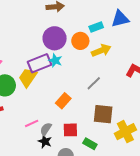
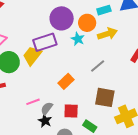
cyan star: (55, 60) -> (78, 39), moved

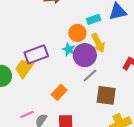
purple circle: (62, 18) -> (85, 55), moved
yellow arrow: (107, 34) -> (98, 43), turned 84
brown square: (105, 97) -> (106, 95), moved

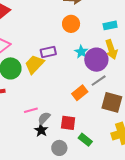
orange circle: (77, 33) -> (71, 24), moved
purple rectangle: (36, 54) -> (48, 52), size x0.7
orange rectangle: (59, 92) -> (80, 93), moved

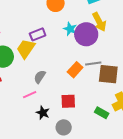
gray line: (99, 81) -> (93, 63), moved, turned 35
gray semicircle: (44, 118) -> (40, 77), moved
green rectangle: (85, 140) -> (102, 113), moved

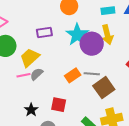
cyan star: (70, 29) -> (77, 35), size x1.6
yellow trapezoid: (26, 49) -> (30, 58), moved
brown square: (108, 74) -> (104, 88), turned 35
pink line: (30, 95) -> (23, 75), moved

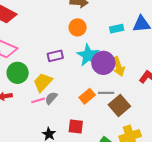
yellow arrow: (107, 35) -> (118, 67), moved

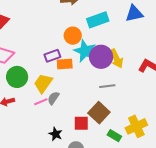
orange circle: (78, 27) -> (73, 36), moved
cyan rectangle: (117, 29) -> (98, 20), moved, size x1.5
orange rectangle: (87, 96) -> (65, 64), moved, turned 42
brown square: (119, 106) -> (99, 113), moved

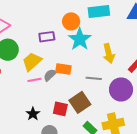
purple circle: (101, 57) -> (121, 89), moved
orange rectangle: (65, 64) -> (63, 69), moved
gray semicircle: (53, 98) -> (50, 75), moved
pink line: (41, 102) -> (34, 80), moved

